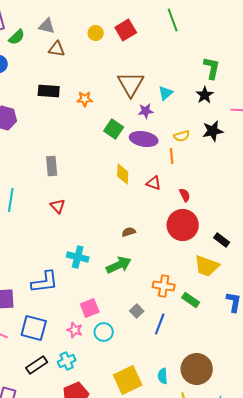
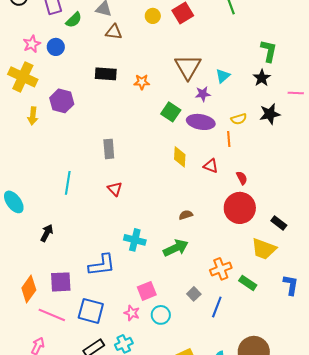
orange cross: (164, 286) -> (221, 269), turned -30

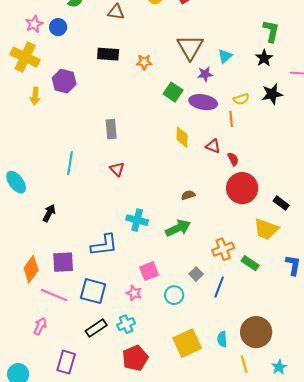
red semicircle: (242, 178) -> (233, 159), moved
cyan circle: (161, 315) -> (174, 295), moved

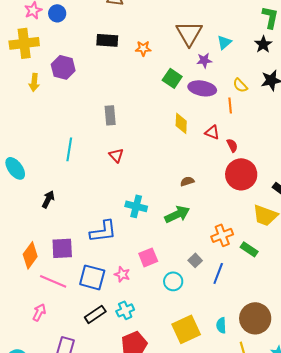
yellow cross: (25, 57) -> (24, 43), turned -32
yellow semicircle: (241, 99) -> (240, 85), turned 63
pink star: (134, 293) -> (122, 274), moved

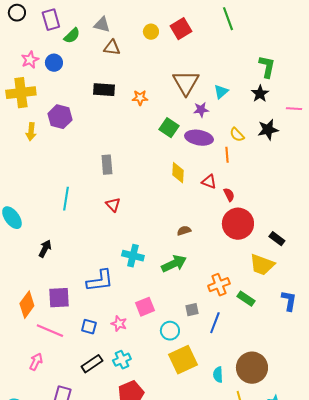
gray square: (195, 260) -> (192, 310), turned 32
blue square: (92, 277) -> (89, 327), size x0.6
yellow square: (186, 329) -> (183, 360), moved

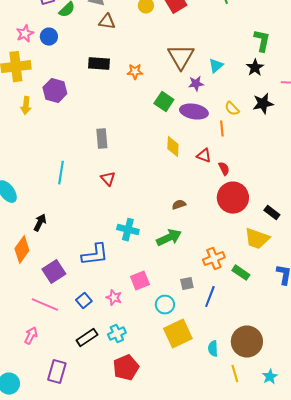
purple square: (59, 298) -> (54, 272), turned -30
orange diamond: (27, 305) -> (22, 250), moved
blue square: (89, 327) -> (84, 301), turned 35

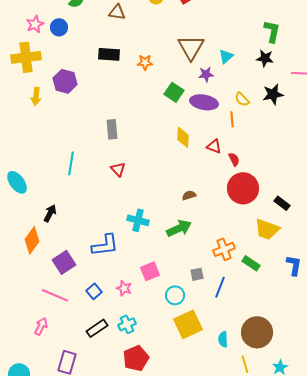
black star: (255, 68) -> (265, 58), turned -30

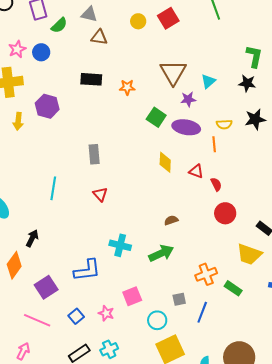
yellow semicircle: (242, 99) -> (224, 124), turned -49
red circle: (243, 188) -> (225, 213), size x0.7

